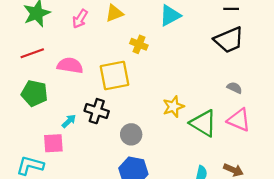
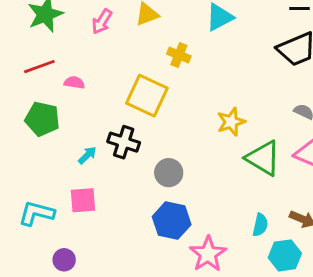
pink semicircle: (70, 65) -> (74, 83), moved, size x0.6
yellow square: (114, 75) -> (147, 96), turned 36
yellow star: (173, 107) -> (231, 122), moved
pink square: (53, 143) -> (83, 200), moved

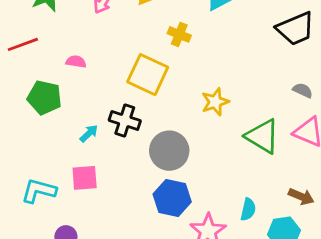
red line: (39, 67) -> (23, 44), moved
yellow star: (231, 122) -> (215, 102), moved
gray circle: (169, 173) -> (169, 151), size x1.4
cyan semicircle: (260, 225) -> (248, 209), moved

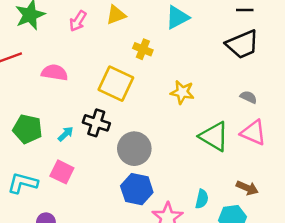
pink semicircle: (76, 62) -> (55, 73), size x1.5
green pentagon: (44, 98) -> (28, 129), moved
yellow star: (215, 102) -> (182, 92), moved, turned 30
pink square: (85, 178) -> (62, 172), turned 30

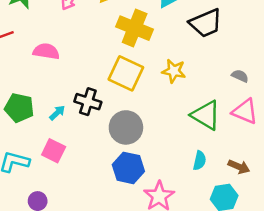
black trapezoid: (242, 44) -> (206, 23), moved
yellow cross: (143, 49) -> (135, 28), size x1.8
yellow square: (116, 84) -> (126, 73), moved
cyan semicircle: (202, 199) -> (200, 161), moved

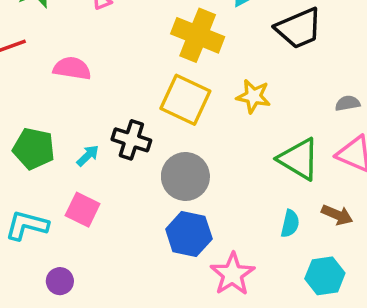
gray semicircle: (240, 76) -> (348, 103), turned -35
brown arrow: (239, 167) -> (337, 215), moved

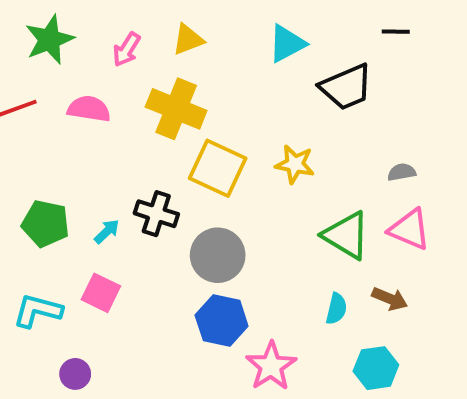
yellow cross: (198, 35) -> (176, 109), moved
pink semicircle: (72, 68) -> (89, 109), moved

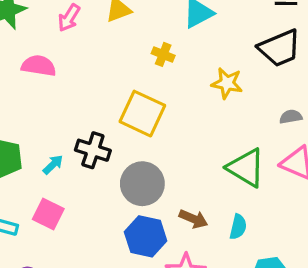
black trapezoid: (346, 87) -> (280, 48), moved
yellow cross: (176, 109) -> (163, 54), moved, size x0.5
yellow star: (295, 164) -> (227, 83), moved
brown arrow: (390, 299) -> (193, 219), moved

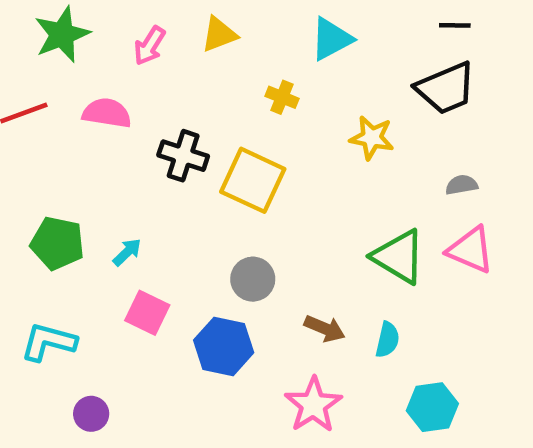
black cross: (93, 150) -> (183, 156), moved
gray circle: (142, 184) -> (253, 279), size x0.7
pink square: (48, 214) -> (147, 313), moved
blue hexagon: (146, 236) -> (224, 346), moved

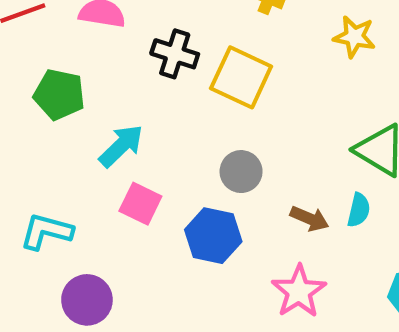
green pentagon: (57, 243) -> (59, 94), moved
cyan arrow: (127, 252) -> (121, 146), size x1.6
cyan semicircle: (387, 340) -> (359, 210), moved
purple circle: (91, 414) -> (87, 300), size x1.5

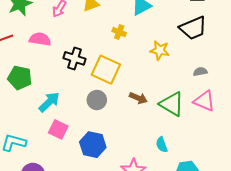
gray circle: (241, 172) -> (97, 100), moved
cyan semicircle: (359, 210) -> (162, 145), moved, turned 147
brown arrow: (309, 219) -> (138, 98), moved

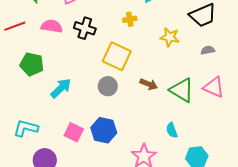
yellow cross: (119, 32) -> (130, 19), turned -32
black cross: (75, 58) -> (85, 28), moved
gray semicircle: (200, 72) -> (208, 50), moved
pink square: (58, 129) -> (74, 132), moved

